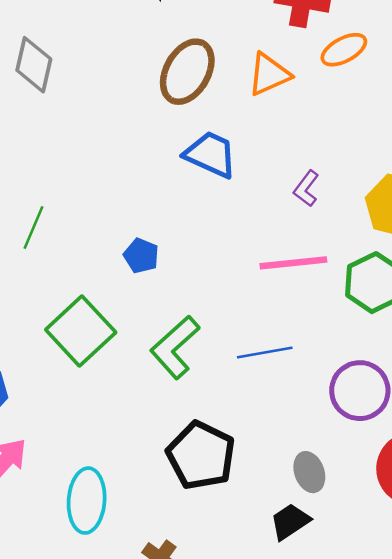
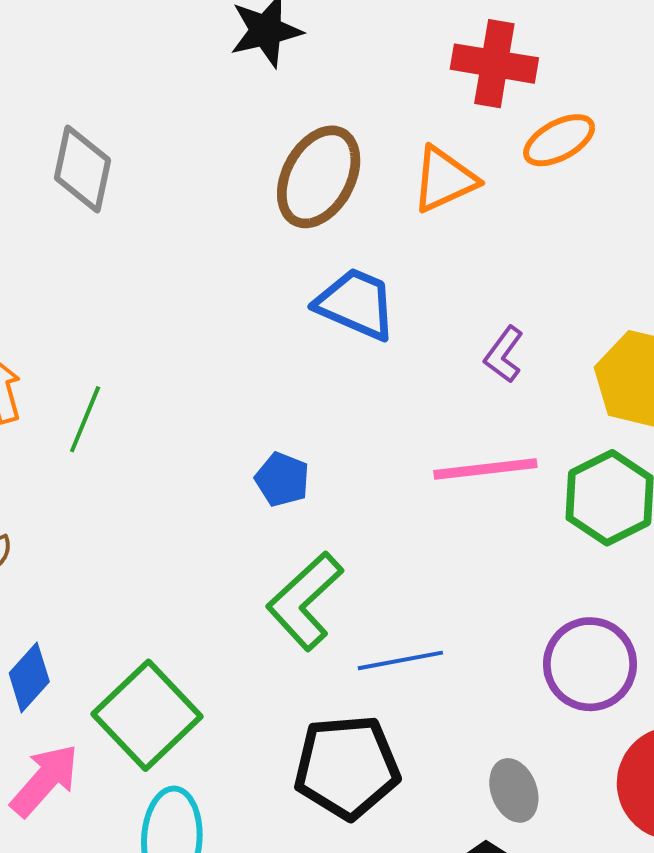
blue pentagon: (141, 256) -> (282, 479), moved
green square: (81, 331) -> (147, 715), moved
blue line: (265, 353) -> (400, 660), moved
black pentagon: (201, 456) -> (347, 767), turned -30

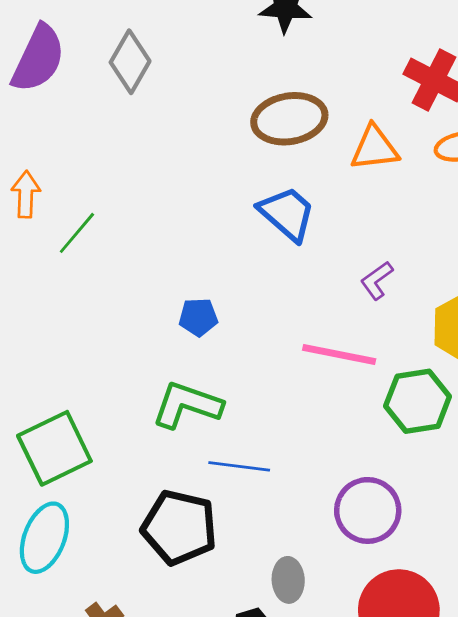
brown ellipse: (319, 177) -> (289, 119), turned 34
blue pentagon: (282, 479) -> (198, 317), turned 30
green L-shape: (305, 601) -> (187, 405), turned 44

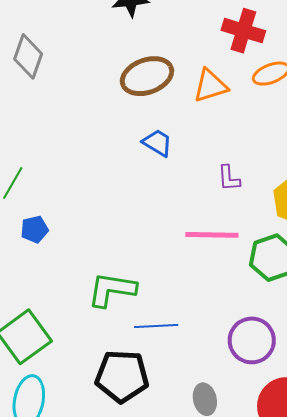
blue trapezoid: (287, 214) -> (157, 143), size x0.7
purple L-shape: (377, 280) -> (229, 178), turned -48
blue pentagon: (198, 317) -> (35, 229), moved

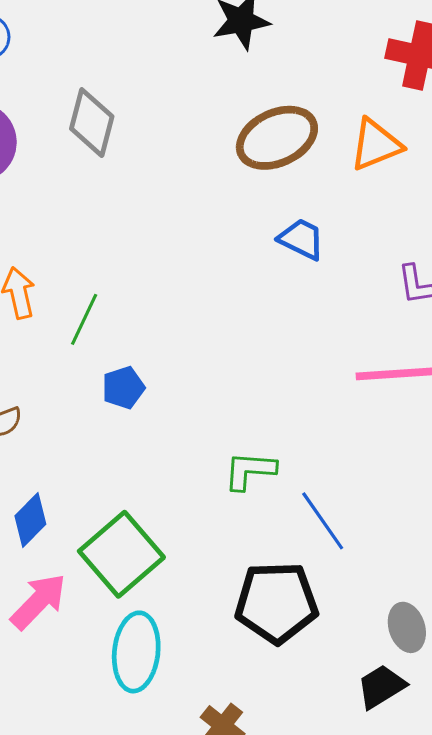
green L-shape: (112, 290) -> (250, 471), size x0.7
blue line: (156, 326) -> (323, 521), turned 63

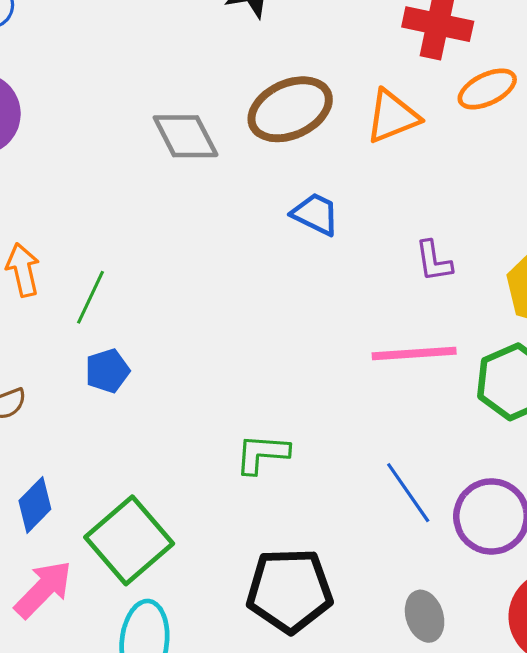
gray diamond: (92, 123) -> (186, 136), moved, turned -42
blue pentagon: (123, 388) -> (107, 371), moved
blue line: (323, 521) -> (408, 493), moved

